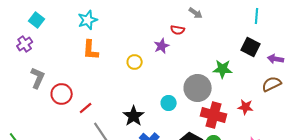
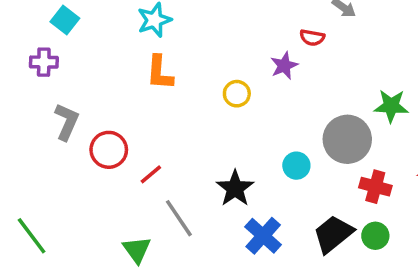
purple cross: (25, 44) -> (44, 62), turned 35
red cross: (214, 115) -> (375, 187), size x0.7

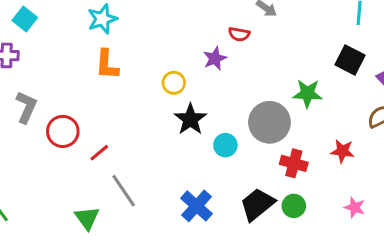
black star: (235, 188) -> (190, 119), moved

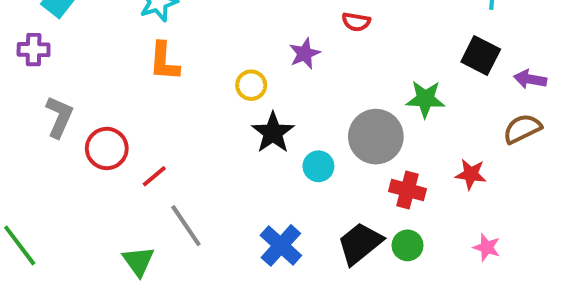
red semicircle: (239, 34) -> (356, 22), moved

